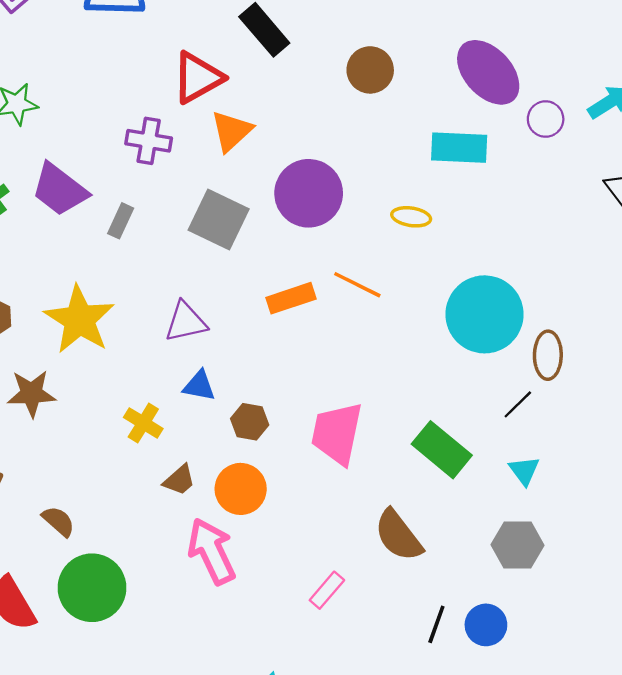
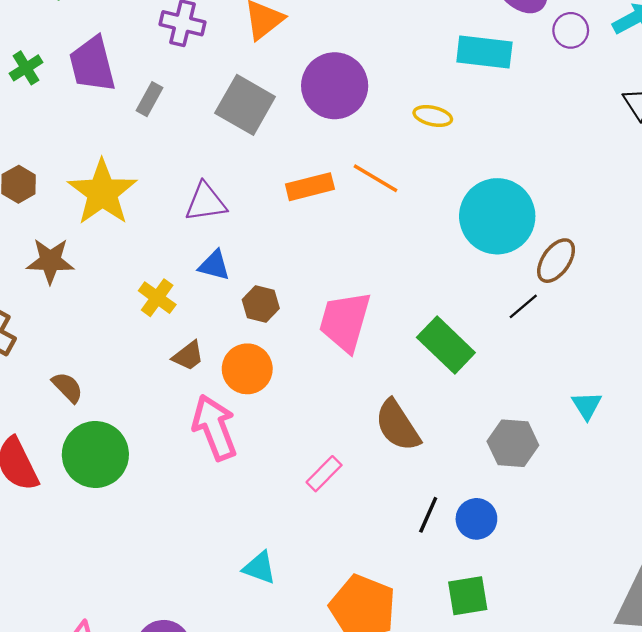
purple trapezoid: (60, 189) -> (92, 64), turned 34
brown ellipse: (548, 355) -> (556, 261), turned 30
cyan triangle: (524, 471) -> (587, 405), moved

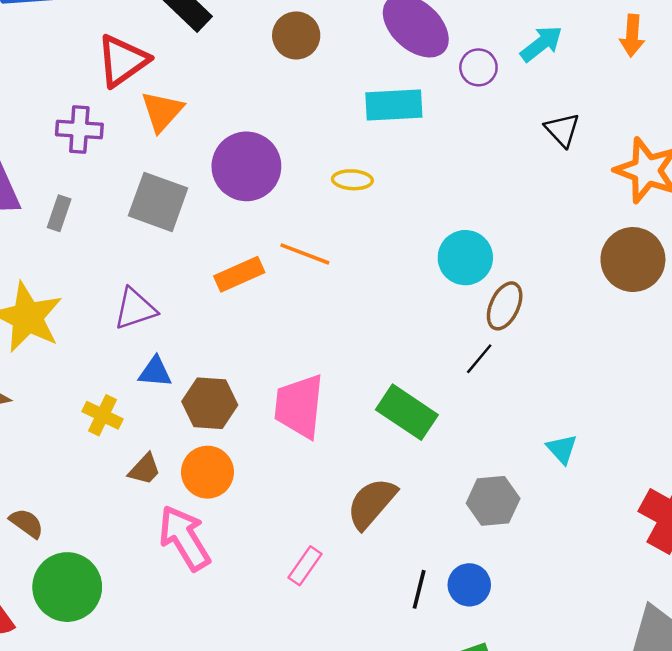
cyan circle: (497, 216) -> (465, 258), moved, size x0.7
brown hexagon: (261, 304) -> (210, 403), size x1.4
brown semicircle: (398, 425) -> (372, 503), turned 84

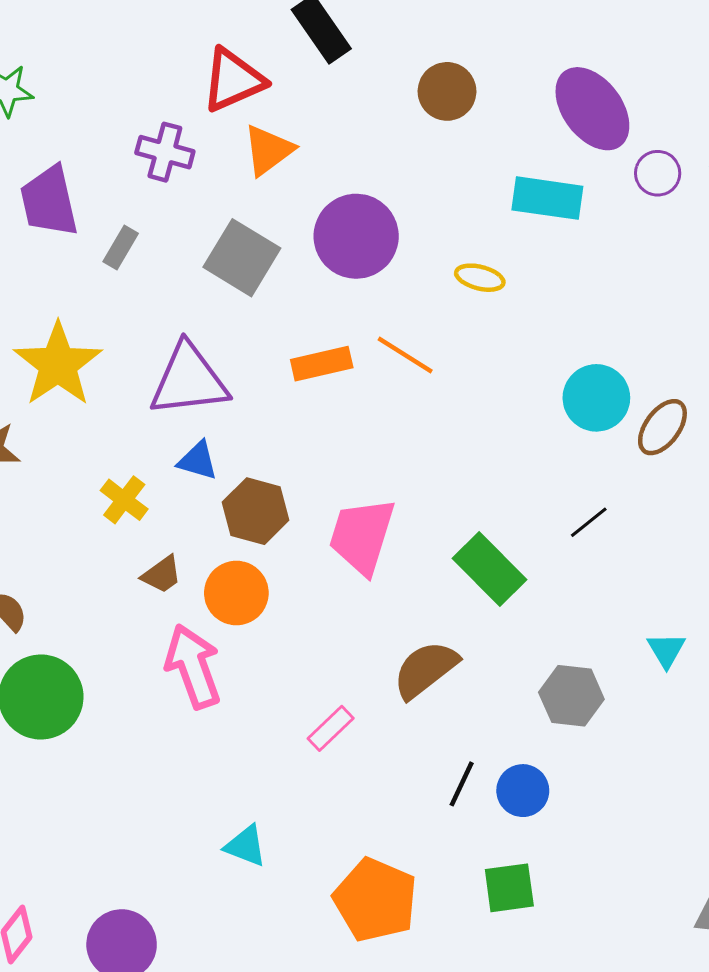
brown ellipse: (505, 306) -> (662, 427), moved
purple triangle: (135, 309) -> (189, 380), size x1.5

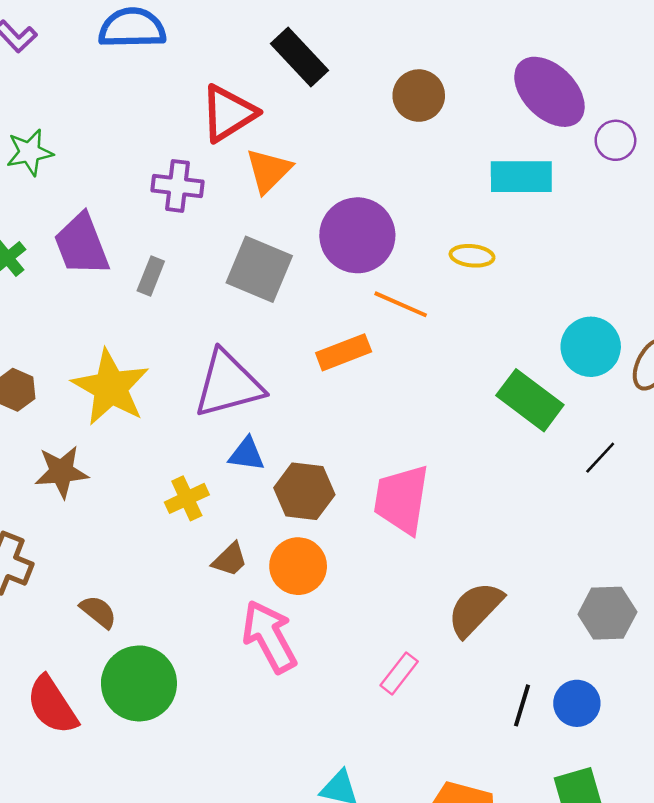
orange line: (405, 355) -> (401, 304), moved
yellow cross: (124, 500) -> (187, 498), turned 36
green rectangle: (489, 569) -> (530, 400), moved

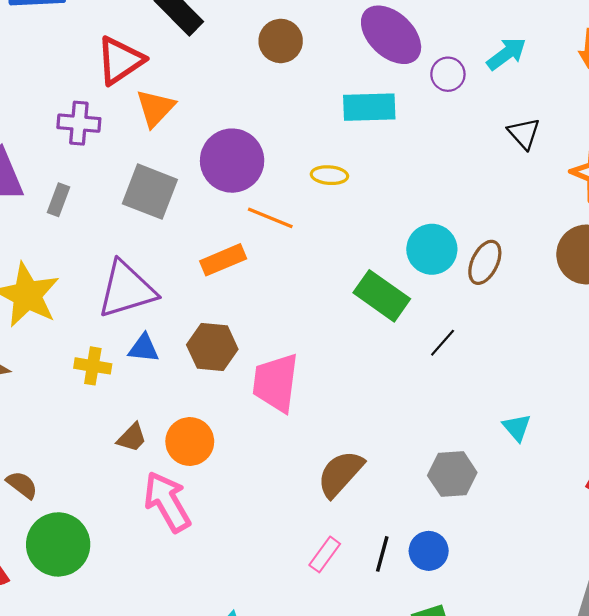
brown hexagon: (304, 491) -> (212, 347), moved
yellow cross: (187, 498) -> (93, 366), moved, turned 36
pink rectangle: (399, 673) -> (325, 554), moved

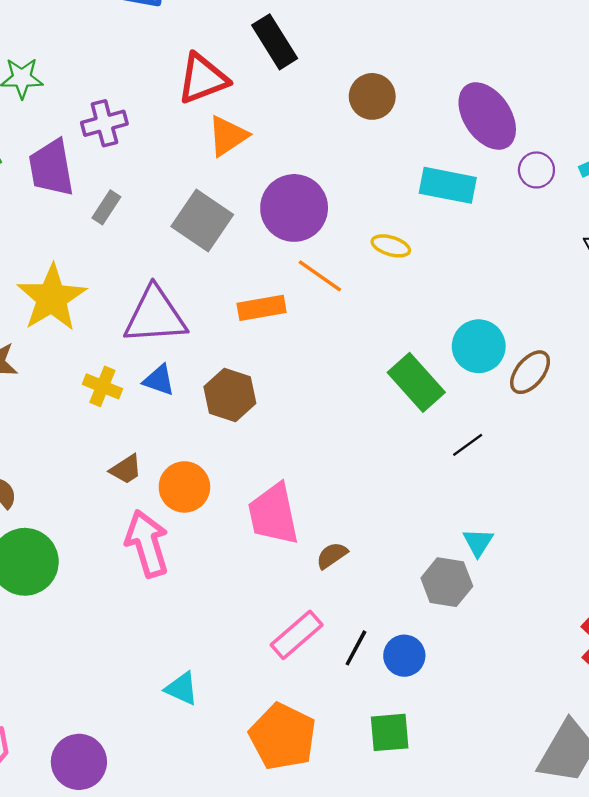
purple cross: (79, 123) -> (104, 123), moved, turned -33
pink trapezoid: (276, 383) -> (273, 514), moved, turned -32
cyan triangle: (517, 428) -> (478, 542), moved
brown semicircle: (340, 474) -> (332, 555), size x0.6
pink rectangle: (325, 554) -> (297, 635), size x1.4

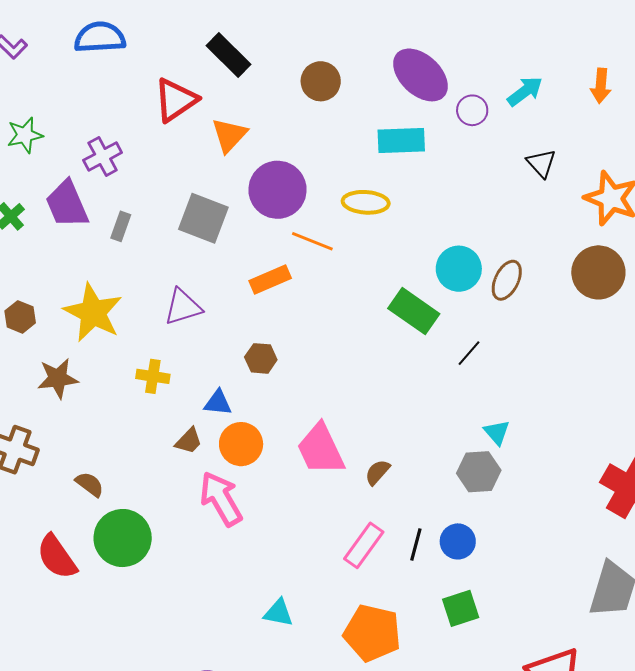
orange triangle: (228, 136) -> (229, 135), moved
yellow ellipse: (391, 246) -> (366, 202), size x1.4
purple triangle: (155, 316) -> (183, 307), size x0.7
blue triangle: (159, 380) -> (218, 403), moved
brown hexagon: (230, 395) -> (261, 358), size x0.7

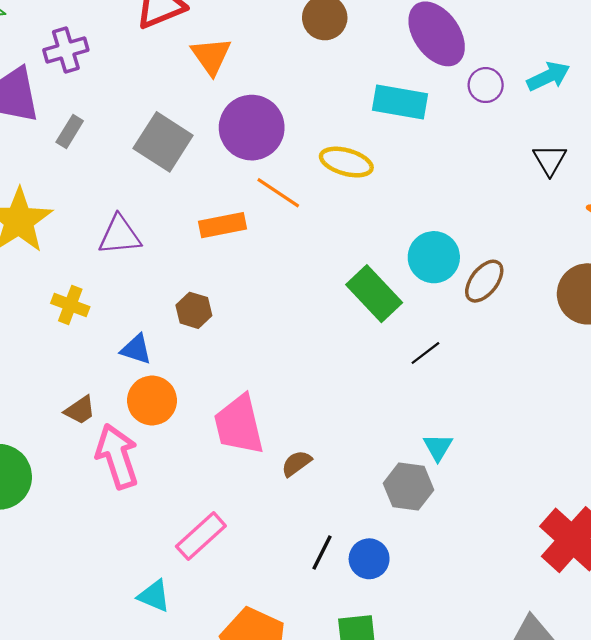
orange triangle: (229, 135) -> (211, 56), turned -30
brown trapezoid: (189, 441) -> (80, 410), moved
pink rectangle: (364, 545) -> (201, 536), moved

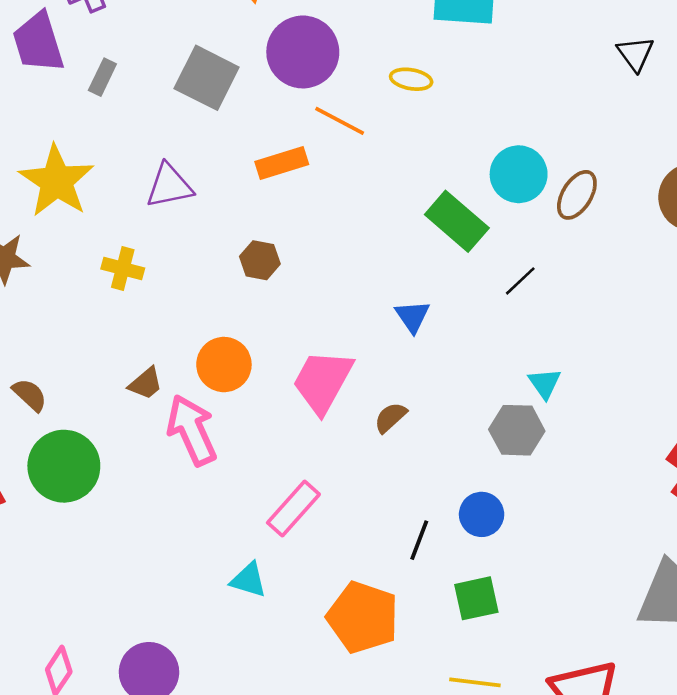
yellow ellipse: (346, 162) -> (411, 79), size x0.7
blue triangle: (136, 349) -> (412, 316), moved, turned 44
pink trapezoid: (239, 425) -> (323, 381), turned 48
black line: (322, 552) -> (419, 540), moved

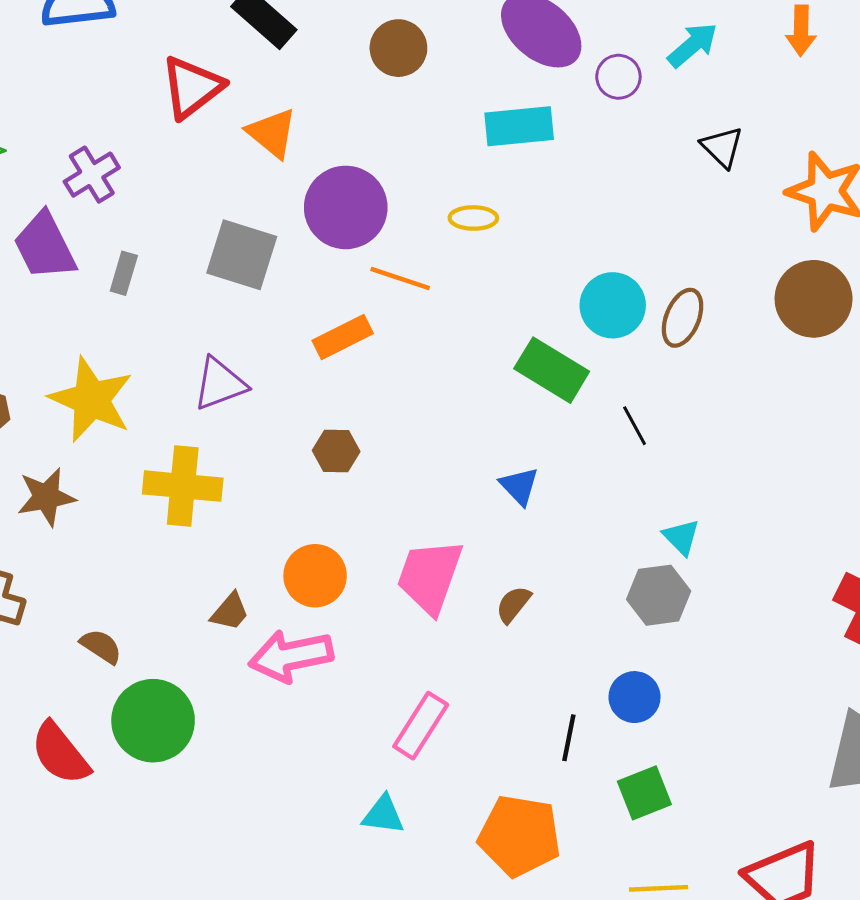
yellow cross: (123, 268) -> (183, 486), size x1.6
black line: (520, 281) -> (635, 426), turned -66
pink arrow: (192, 430) -> (291, 656), turned -68

